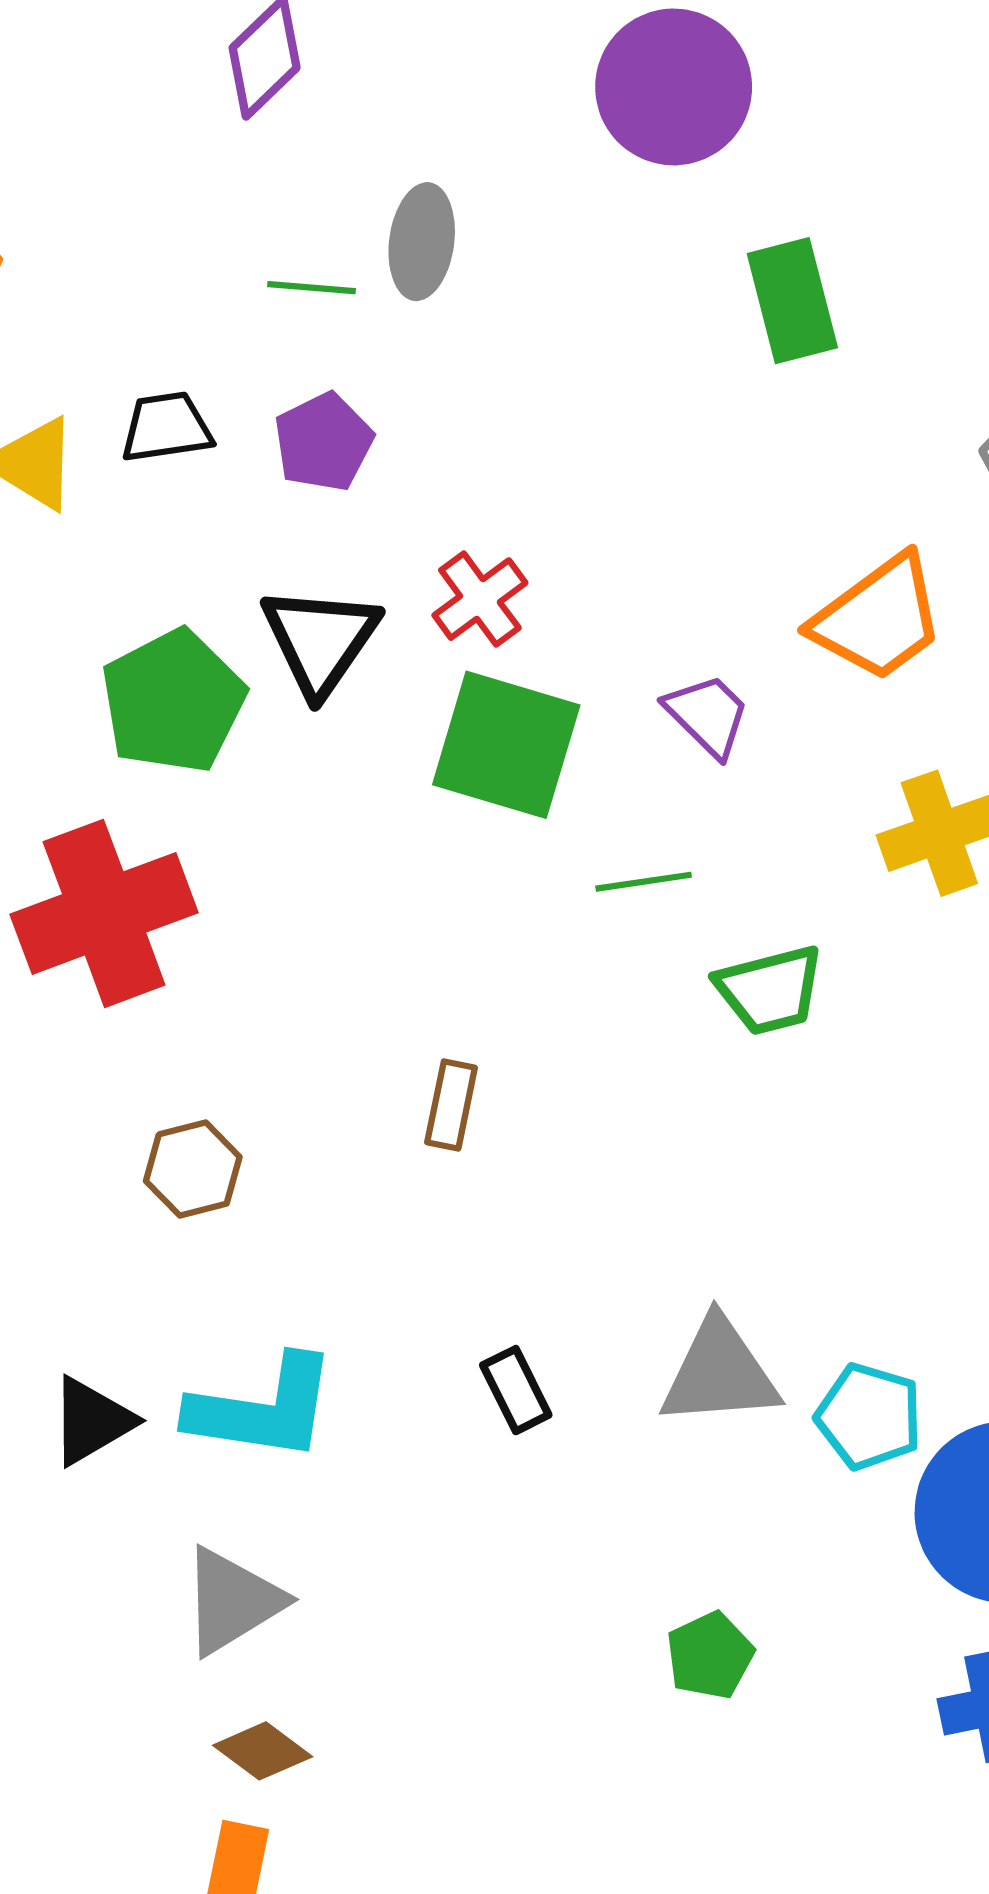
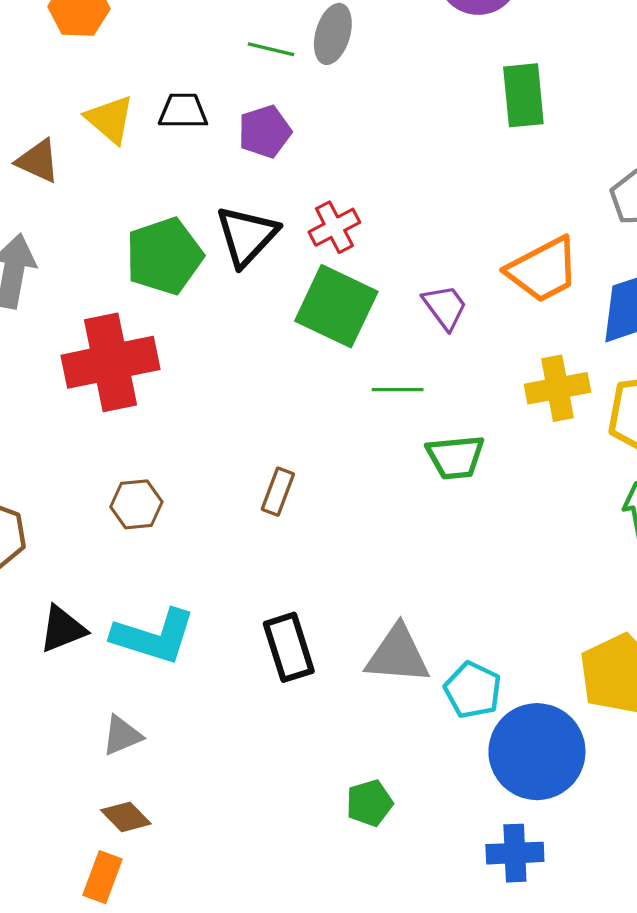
black rectangle: (516, 1390) -> (289, 647), size x1.5
gray triangle: (232, 1601) -> (122, 735), size x0.7

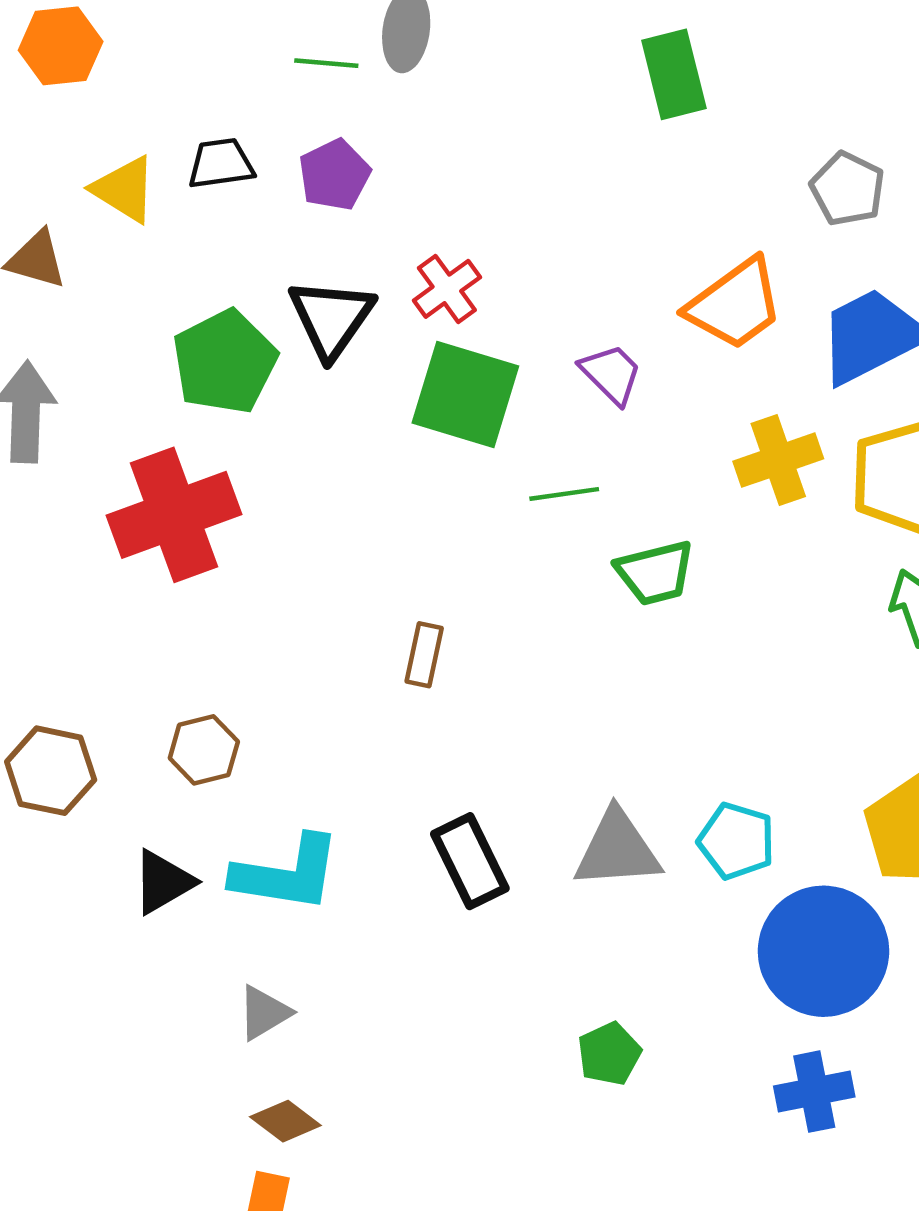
brown hexagon: (136, 504) -> (204, 750), moved
cyan pentagon: (473, 690) -> (736, 841), moved

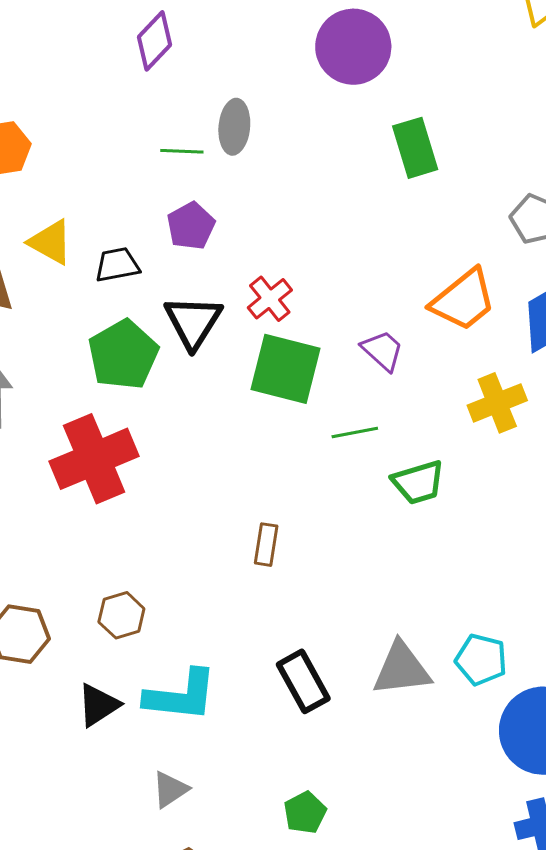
black trapezoid: (221, 164) -> (117, 265), moved
green pentagon: (609, 1054) -> (305, 813), moved

